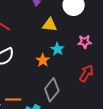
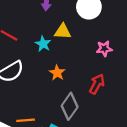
cyan star: (57, 49) -> (43, 44), moved
red arrow: (86, 73) -> (97, 84), moved

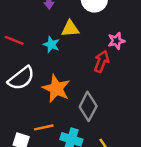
orange star: (57, 73) -> (56, 89), moved, size x1.6
red arrow: (97, 84) -> (102, 61), moved

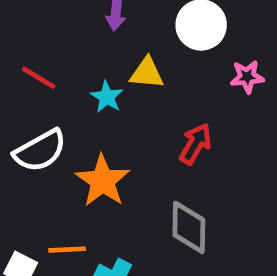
pink star: (116, 41) -> (247, 77), moved
gray diamond: (88, 106) -> (189, 227), moved, turned -36

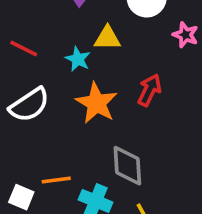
pink star: (247, 77) -> (185, 35), turned 30
orange star: (102, 181) -> (97, 103), moved
gray diamond: (189, 227) -> (127, 166), moved

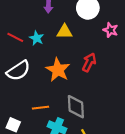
cyan star: (78, 59) -> (37, 38), moved
orange line: (56, 180) -> (41, 108), moved

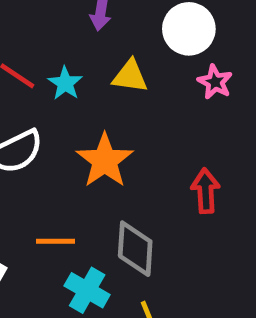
pink star: (111, 30) -> (215, 82), moved
red arrow: (89, 62) -> (205, 191), moved, turned -36

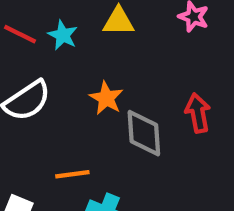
orange star: (105, 161) -> (106, 98), size x0.7
gray diamond: (135, 249) -> (144, 133), moved

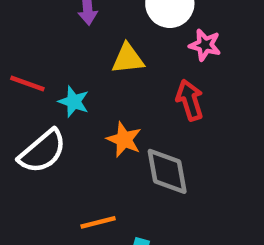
cyan star: (63, 35) -> (74, 102), moved
red arrow: (198, 113) -> (190, 100), moved

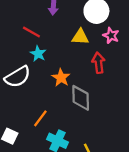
yellow triangle: (128, 59) -> (80, 37), moved
red line: (27, 83) -> (31, 32), moved
orange line: (98, 222) -> (40, 118), turned -48

